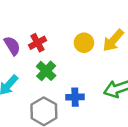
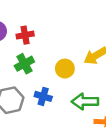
yellow circle: (84, 43) -> (65, 69), moved

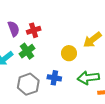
green cross: (24, 64) -> (27, 51), moved

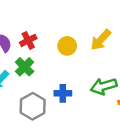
yellow circle: (69, 53) -> (67, 46), moved

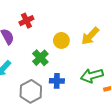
red cross: (28, 40) -> (26, 21), moved
green cross: (25, 67) -> (40, 58), moved

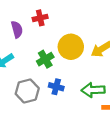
yellow circle: (61, 40) -> (71, 47), size x1.5

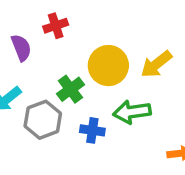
green arrow: (93, 90) -> (132, 112), moved
gray hexagon: (27, 91) -> (43, 120), moved

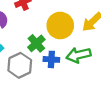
blue cross: (92, 130) -> (51, 59), moved

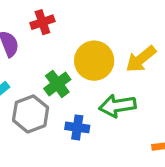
blue cross: (51, 59) -> (77, 127), moved

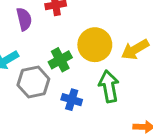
green arrow: (117, 106) -> (109, 86), turned 80

